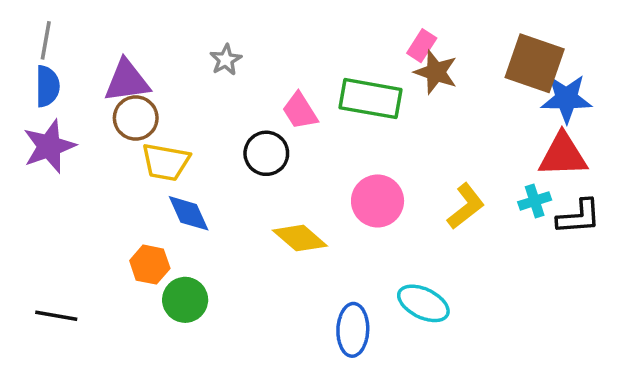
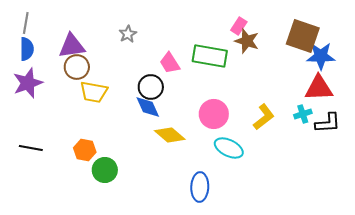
blue diamond: (189, 213) -> (148, 107), moved
cyan ellipse: (423, 303) -> (229, 148), moved
black line: (56, 316) -> (31, 148), moved

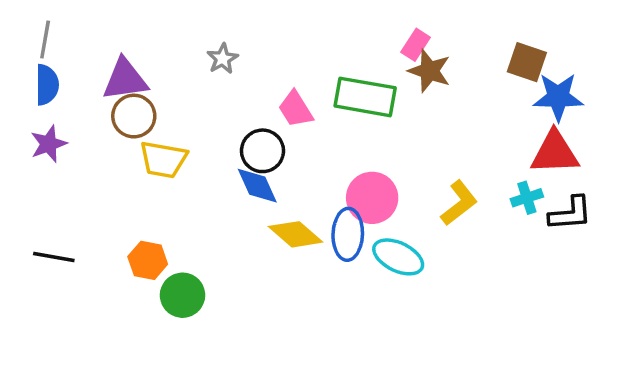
brown square: (303, 36) -> (527, 62), size x0.7
purple star: (28, 83) -> (49, 144), size x0.7
blue ellipse: (200, 187) -> (348, 234), moved

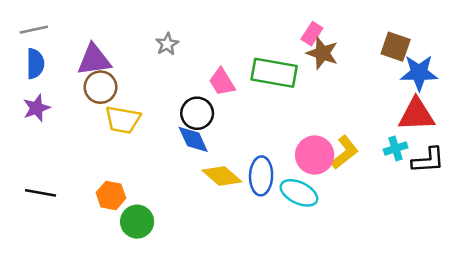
gray line: (45, 40) -> (34, 30), turned 68
pink circle: (372, 198) -> (315, 155), moved

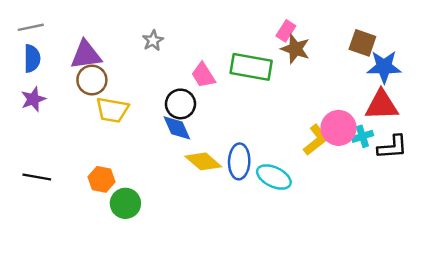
pink circle: (315, 155) -> (339, 128), moved

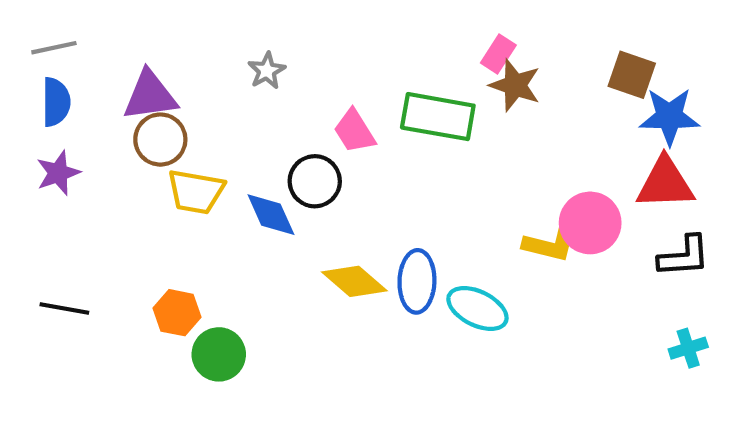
blue diamond: (177, 128) -> (271, 215), moved
cyan cross: (362, 136) -> (688, 348), moved
yellow L-shape: (316, 140) -> (550, 244), turned 52

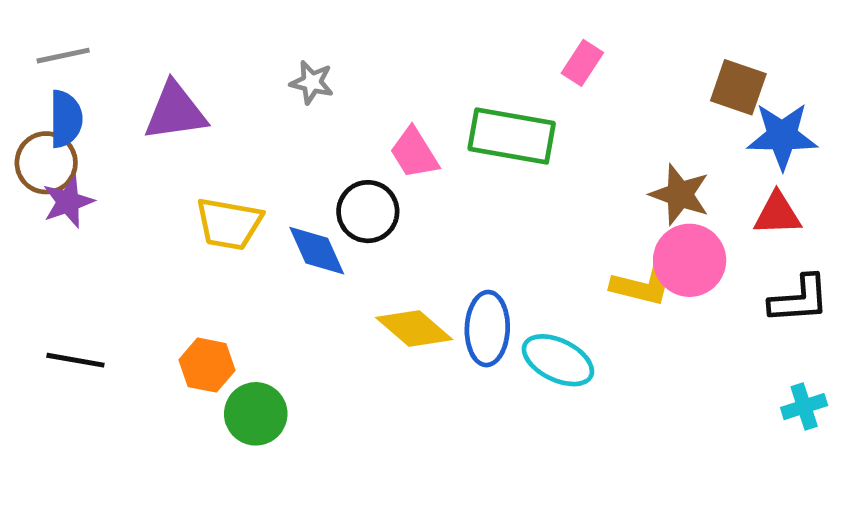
gray star: (267, 71) -> (312, 82), turned -30
brown star: (515, 85) -> (680, 194), moved
brown circle: (160, 140) -> (46, 163), moved
red triangle: (665, 183) -> (777, 214), size x0.7

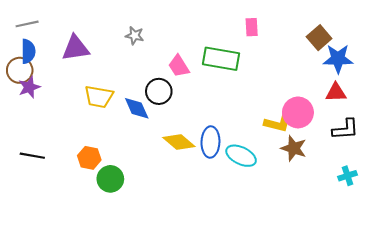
pink rectangle: (582, 63) -> (252, 27), turned -36
brown square: (738, 87) -> (319, 38), turned 30
brown star: (680, 194) -> (294, 148), moved

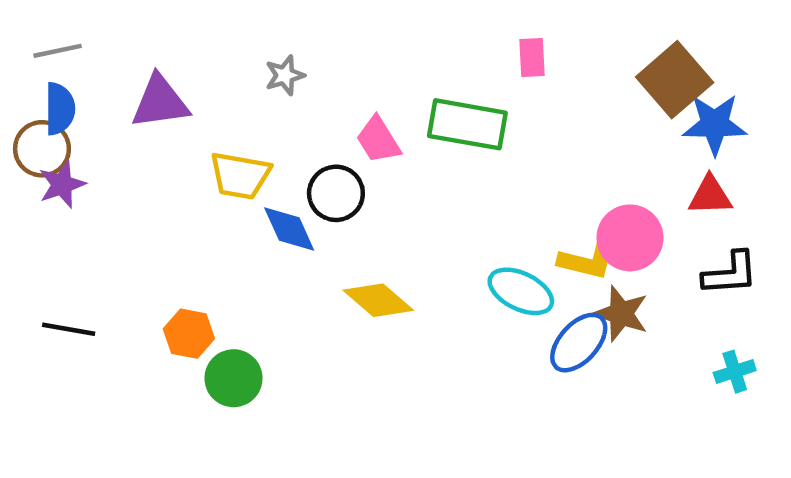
gray star: (135, 36) -> (285, 75), turned -30
brown square: (319, 38) -> (675, 80), size x1.4
yellow trapezoid: (99, 97) -> (240, 176), moved
blue ellipse: (210, 142) -> (579, 343), moved, turned 40
cyan ellipse: (241, 156) -> (521, 291), moved

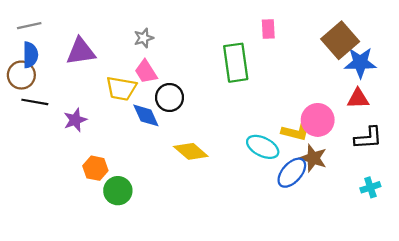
green rectangle: (467, 124) -> (236, 63), turned 72
pink trapezoid: (378, 140) -> (146, 72), moved
purple star: (62, 184) -> (75, 120), moved
black line: (69, 329) -> (35, 102), moved

